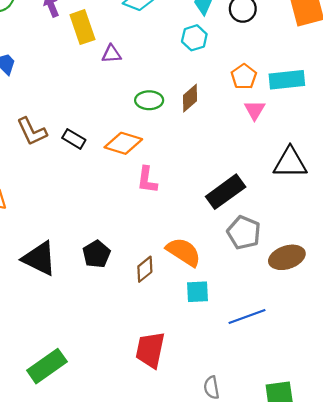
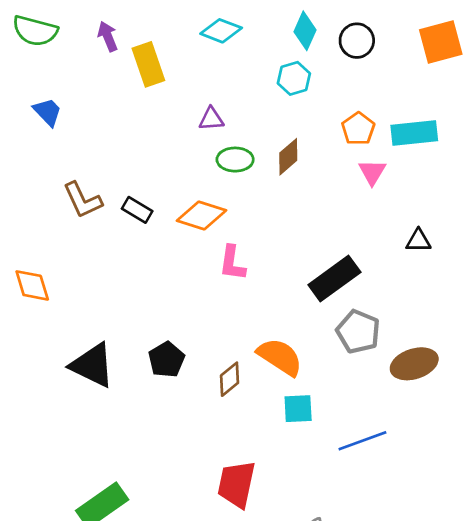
purple triangle: (111, 54) -> (211, 119), moved
black triangle: (290, 163) -> (418, 241), size x0.6

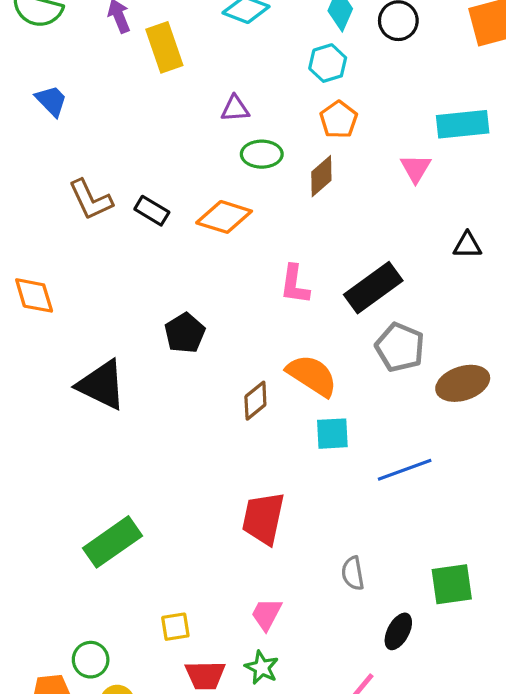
orange pentagon: (358, 129) -> (339, 120), moved
brown diamond: (288, 157) -> (321, 176), moved
pink L-shape: (232, 263) -> (295, 284), moved
black pentagon: (167, 360) -> (185, 333), moved

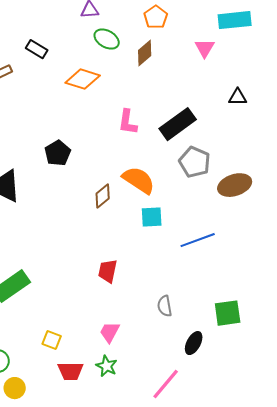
green ellipse: (262, 154) -> (107, 39), turned 30
black rectangle: (152, 211) -> (37, 49), moved
red trapezoid: (263, 518) -> (108, 271), size x0.7
yellow square: (175, 627) -> (52, 340), turned 30

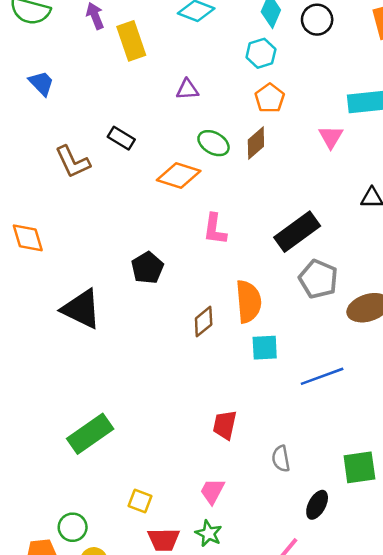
green ellipse: (107, 39) -> (214, 143), moved
pink L-shape: (128, 122) -> (215, 229), moved
orange semicircle: (139, 180) -> (248, 301), turned 52
red trapezoid: (108, 271) -> (225, 425), moved

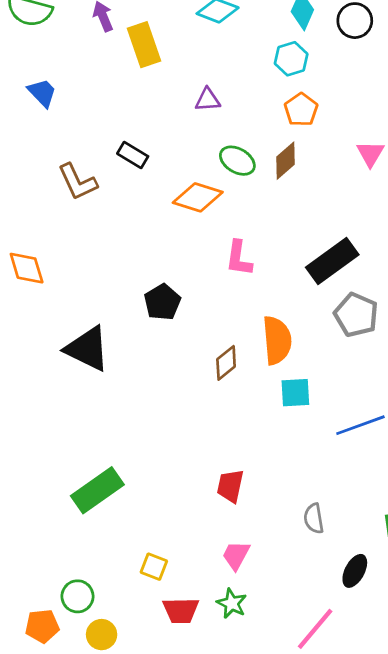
red trapezoid: (225, 425) -> (230, 486), moved

